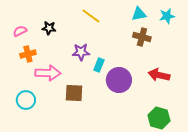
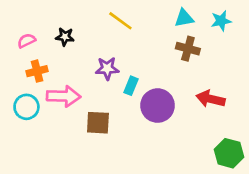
cyan circle: (26, 100) -> (26, 107), moved
green hexagon: (159, 118) -> (229, 153), moved

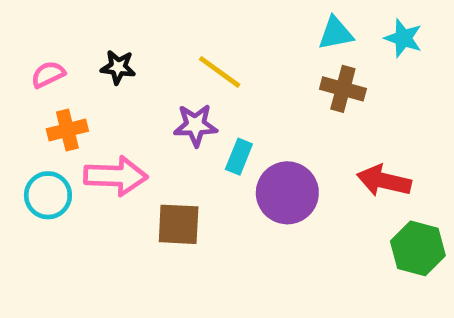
yellow line: (120, 21) -> (220, 72), moved
cyan star: (221, 21) -> (403, 38), turned 30
green hexagon: (229, 153) -> (418, 248), moved

